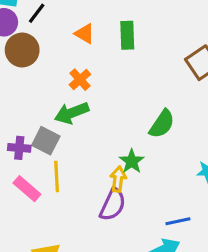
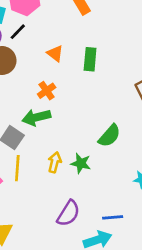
green star: (132, 161) -> (81, 163), turned -30
yellow arrow: (118, 179) -> (55, 162), moved
purple semicircle: (113, 205) -> (68, 213), moved

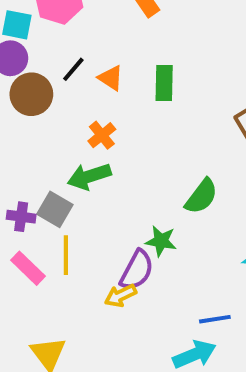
black line: (18, 32) -> (73, 69), moved
yellow arrow: (55, 162) -> (120, 296), moved, turned -126
purple semicircle: (68, 213) -> (137, 270), moved

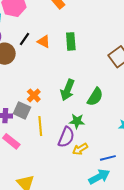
orange cross: (102, 135) -> (34, 95), moved
green arrow: (89, 176) -> (68, 90), moved, turned -45
yellow line: (66, 255) -> (40, 126), moved
yellow arrow: (120, 296) -> (80, 149), moved

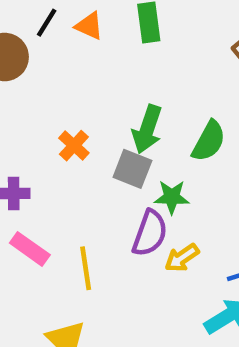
gray square: (22, 110) -> (132, 169), moved
yellow line: (40, 126) -> (86, 268), moved

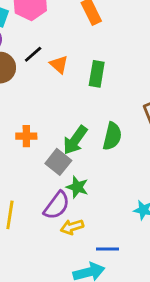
green semicircle: (209, 141) -> (112, 136), moved, turned -32
orange cross: (74, 146) -> (26, 136), turned 30

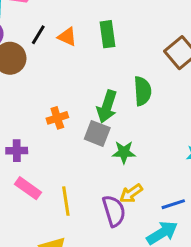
purple semicircle: (57, 205) -> (114, 211), moved, turned -36

